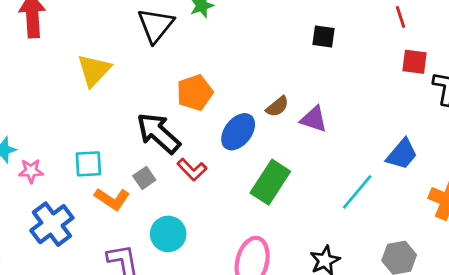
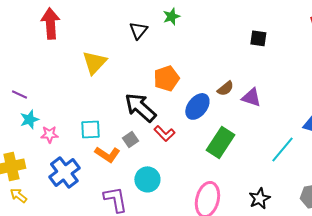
black triangle: (156, 25) -> (138, 30), size x0.7

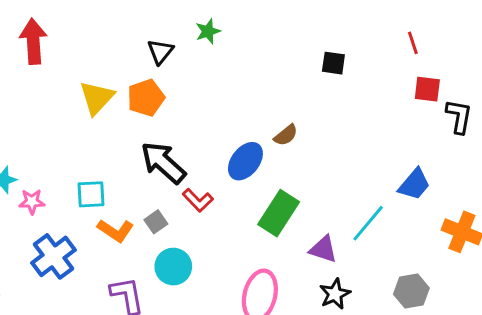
orange pentagon: (166, 78) -> (146, 98), moved
purple triangle: (251, 97) -> (323, 249), moved
gray square: (130, 139) -> (156, 222), moved

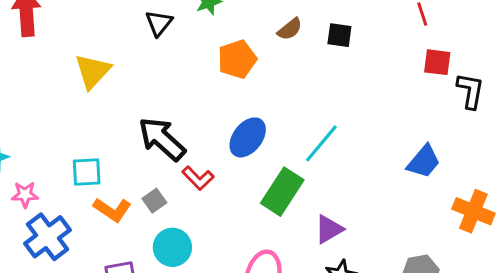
orange pentagon: (146, 98) -> (237, 59), moved
brown semicircle: (286, 135) -> (290, 29), moved
pink star: (32, 202) -> (25, 195), moved
cyan line: (368, 223) -> (321, 143), moved
purple triangle: (323, 249) -> (329, 229), turned -48

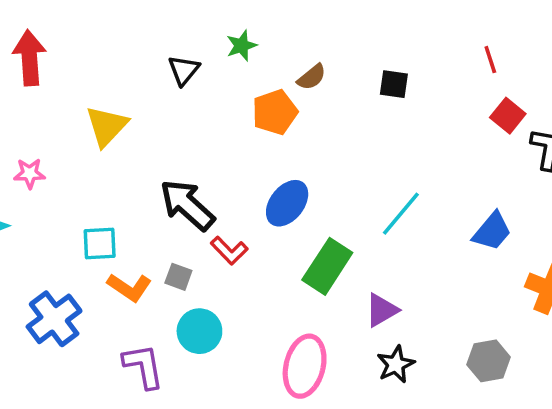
brown semicircle: (290, 29) -> (312, 77), moved
red square: (437, 62) -> (508, 116), turned 32
cyan line: (321, 143) -> (401, 214), moved
pink star: (25, 195) -> (30, 173), moved
gray square: (154, 201) -> (178, 277), turned -35

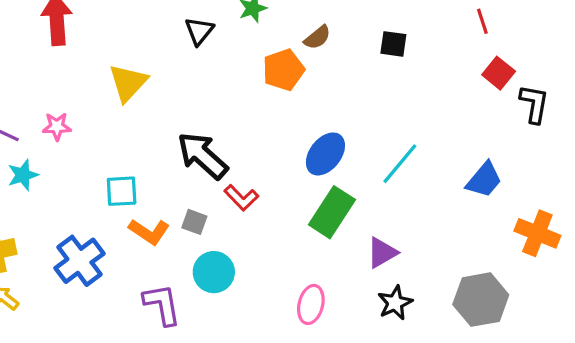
blue ellipse: (287, 203) -> (325, 154), moved
gray hexagon: (489, 361) -> (481, 300), size x1.4
pink ellipse: (305, 366) -> (311, 304), size x0.7

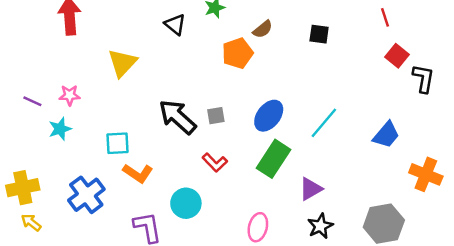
black triangle: (199, 31) -> (175, 24), turned -30
cyan star: (23, 175) -> (60, 129), moved
red L-shape: (241, 198) -> (215, 162), moved
gray square: (194, 222) -> (216, 116), moved, turned -30

